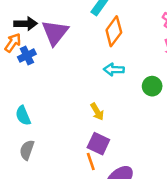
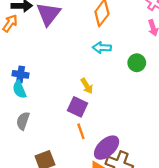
blue cross: (27, 55) -> (21, 74), moved, turned 35
purple square: (98, 144) -> (78, 107), moved

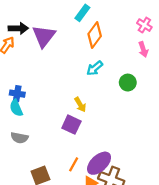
cyan arrow: (102, 48) -> (95, 68), turned -42
gray semicircle: (23, 121) -> (19, 138), turned -98
orange line: (81, 131) -> (74, 164), moved, turned 48

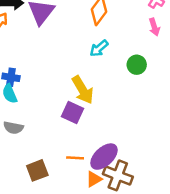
yellow arrow: (80, 105) -> (83, 90), size x1.6
orange line: (74, 164) -> (75, 158), turned 64

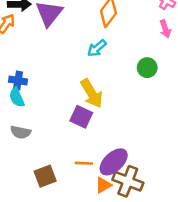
cyan arrow: (99, 48) -> (97, 48), moved

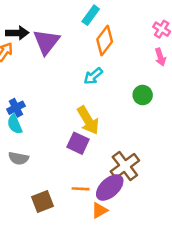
blue cross: (18, 81) -> (16, 108), turned -36
brown cross: (128, 181) -> (125, 166), moved, turned 32

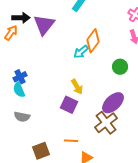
orange diamond: (105, 41) -> (93, 41), moved
yellow arrow: (88, 120) -> (77, 87), size x0.7
purple ellipse: (110, 188) -> (113, 103), moved

